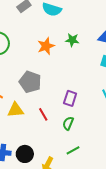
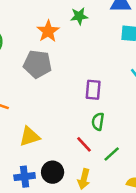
gray pentagon: (30, 82) -> (37, 64), moved
yellow triangle: (16, 110) -> (30, 136), moved
red line: (43, 114) -> (84, 144), moved

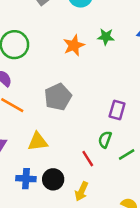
gray pentagon: (37, 64) -> (58, 97), moved, turned 30
purple rectangle: (93, 90) -> (117, 110), moved
green line: (112, 154) -> (127, 155), moved

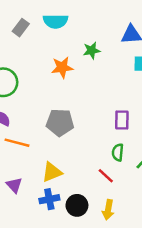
orange star: (74, 45) -> (62, 67), turned 30
gray pentagon: (58, 97) -> (60, 123), turned -30
blue cross: (26, 179) -> (49, 199), moved

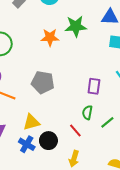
green star: (92, 50) -> (76, 26), size x1.5
blue cross: (49, 199) -> (27, 144), turned 35
black circle: (77, 205) -> (48, 141), moved

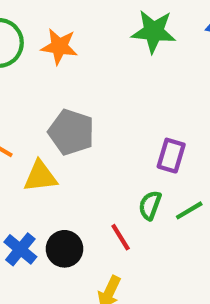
orange star: (50, 37) -> (59, 47), moved
yellow triangle: (31, 122) -> (40, 176), moved
green line: (107, 122) -> (189, 210), moved

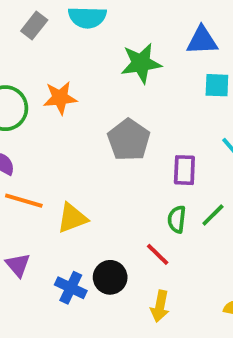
gray pentagon: (71, 132) -> (129, 140), moved, turned 30

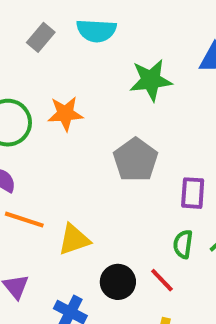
black circle: (110, 277) -> (118, 282), moved

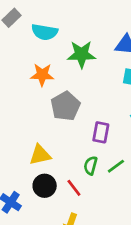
cyan semicircle: (96, 31) -> (45, 32), moved
orange star: (65, 114) -> (42, 75), moved
yellow triangle: (74, 239) -> (40, 155), moved

